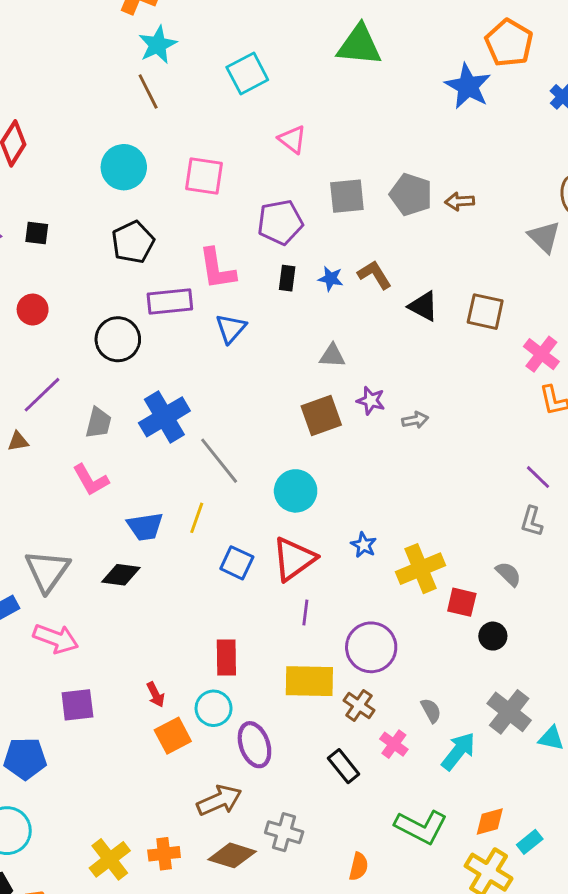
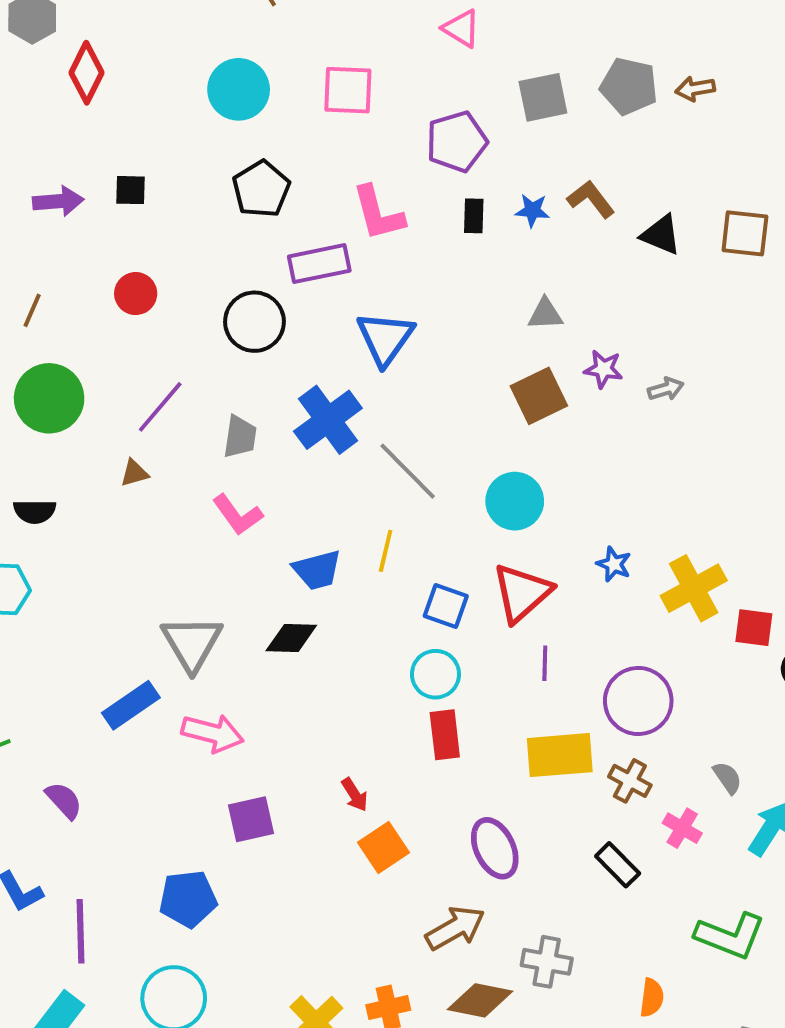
blue triangle: (231, 328) -> (385, 338), moved, size x1.4
cyan circle: (214, 708) -> (435, 674), moved

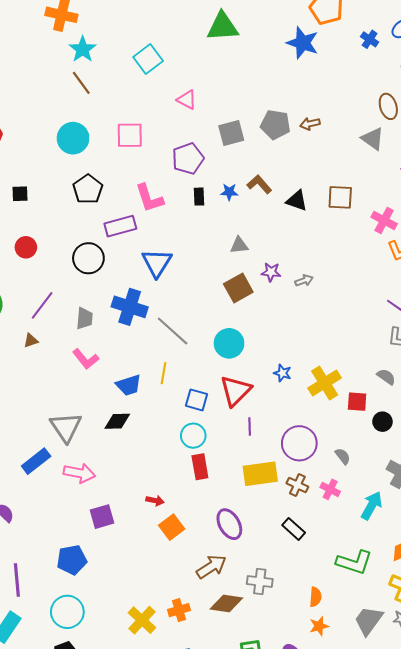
blue cross: (328, 420) -> (130, 307), turned -32
gray semicircle: (727, 778) -> (343, 456), moved
red arrow: (355, 795) -> (155, 501), turned -42
pink cross: (682, 828) -> (330, 489), moved

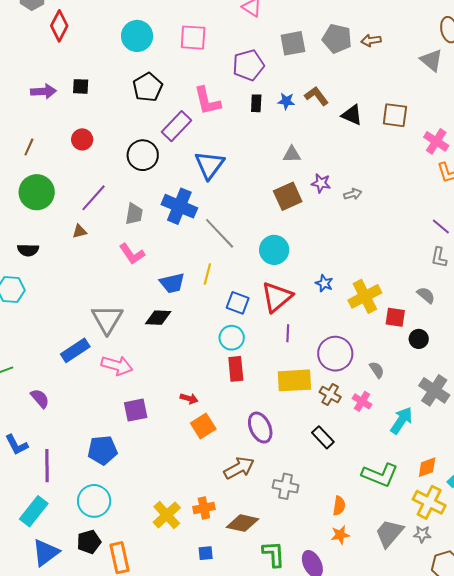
purple rectangle: (120, 226) -> (177, 126), turned -36
brown diamond: (226, 604) -> (242, 523), moved

